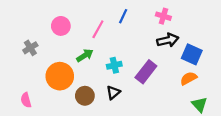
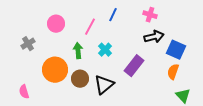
green arrow: (85, 55) -> (78, 51), turned -63
cyan cross: (114, 65) -> (105, 50), moved, turned -32
orange semicircle: (189, 78) -> (173, 72), turned -42
black triangle: (113, 93) -> (104, 85), size x1.5
brown circle: (85, 96) -> (80, 79), moved

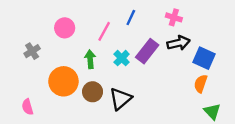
purple rectangle: (134, 66) -> (147, 51), moved

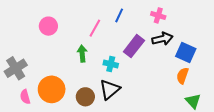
pink circle: (65, 28) -> (48, 26), moved
gray cross: (32, 51) -> (16, 68), moved, size x1.5
cyan cross: (122, 58) -> (111, 64), moved, turned -32
orange circle: (63, 81) -> (52, 89), moved
brown circle: (93, 92) -> (85, 97), moved

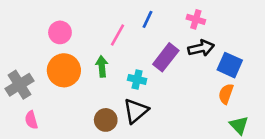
orange circle: (52, 89) -> (64, 70), moved

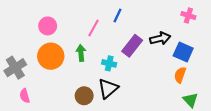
pink cross: (196, 19) -> (188, 15), moved

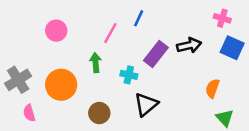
blue square: (183, 52) -> (232, 48), moved
orange circle: (51, 56) -> (61, 85), moved
black triangle: (108, 88) -> (146, 104), moved

